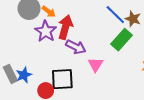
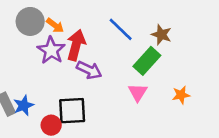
blue line: (115, 15) -> (121, 29), moved
pink triangle: (96, 65) -> (138, 92), moved

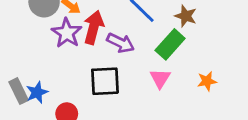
purple arrow: (89, 70) -> (121, 43), moved
black square: (72, 111) -> (105, 81), moved

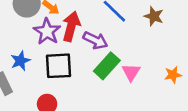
green rectangle: (170, 44) -> (107, 66), moved
black square: (105, 81) -> (58, 66), moved
blue star: (37, 92) -> (20, 61), moved

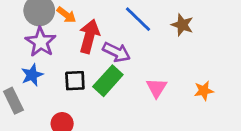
purple star: (47, 31) -> (41, 42), moved
black square: (58, 66) -> (75, 81), size x0.7
green rectangle: (107, 66) -> (108, 81), moved

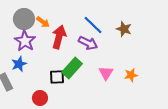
purple arrow: (116, 52) -> (88, 43), moved
black square: (75, 81) -> (57, 77), moved
orange star: (204, 91) -> (131, 75), moved

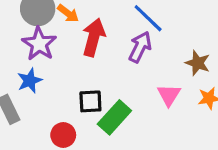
brown star: (124, 29) -> (198, 63), moved
purple arrow: (88, 43) -> (140, 47), turned -90
green rectangle: (72, 68) -> (114, 117), moved

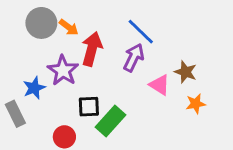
purple star: (39, 44) -> (63, 71), moved
pink triangle: (169, 95) -> (160, 85), moved, turned -30

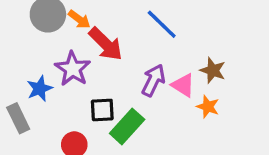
red arrow: (92, 49) -> (106, 44), turned 120
purple arrow: (134, 58) -> (153, 80), moved
orange star: (196, 104) -> (208, 107), moved, turned 30

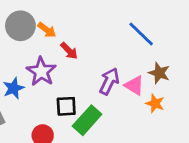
blue line: (162, 24) -> (141, 34), moved
red arrow: (106, 44) -> (69, 51), size x0.6

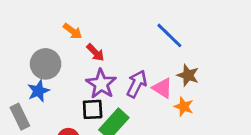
gray circle: (20, 26) -> (46, 64), moved
purple star: (41, 72) -> (101, 84), moved

